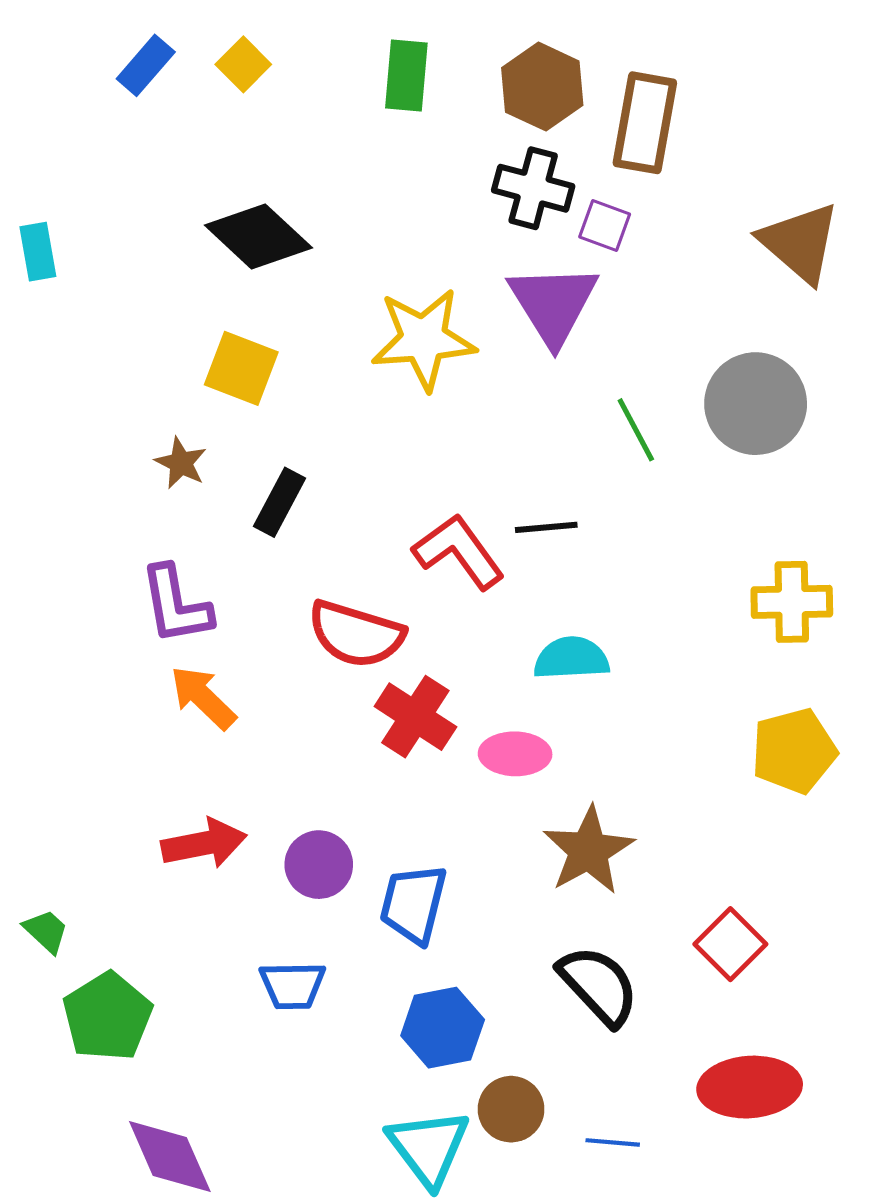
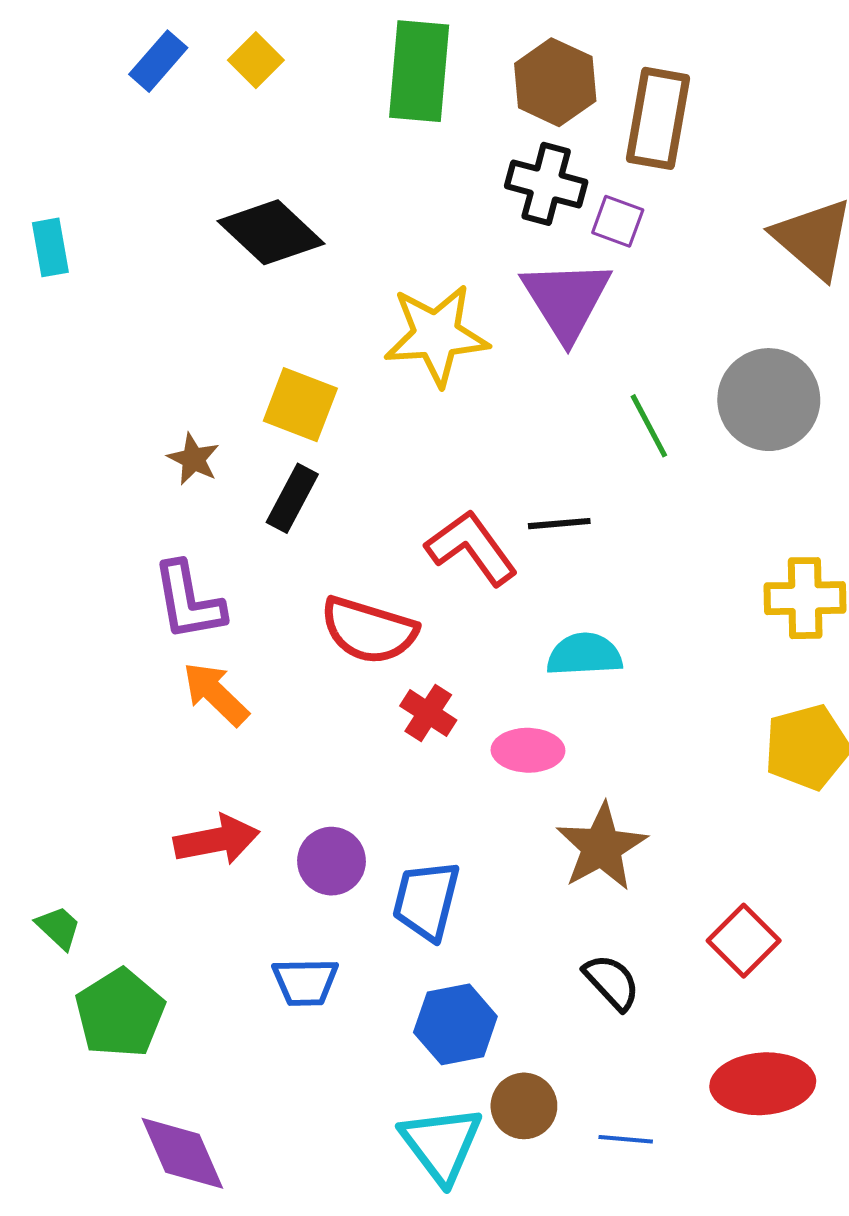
green rectangle: (406, 75) -> (419, 71), size x1.4
yellow square: (241, 368) -> (300, 405), moved
red cross: (415, 717) -> (428, 713), size x0.7
black semicircle: (599, 985) -> (612, 982), size x0.7

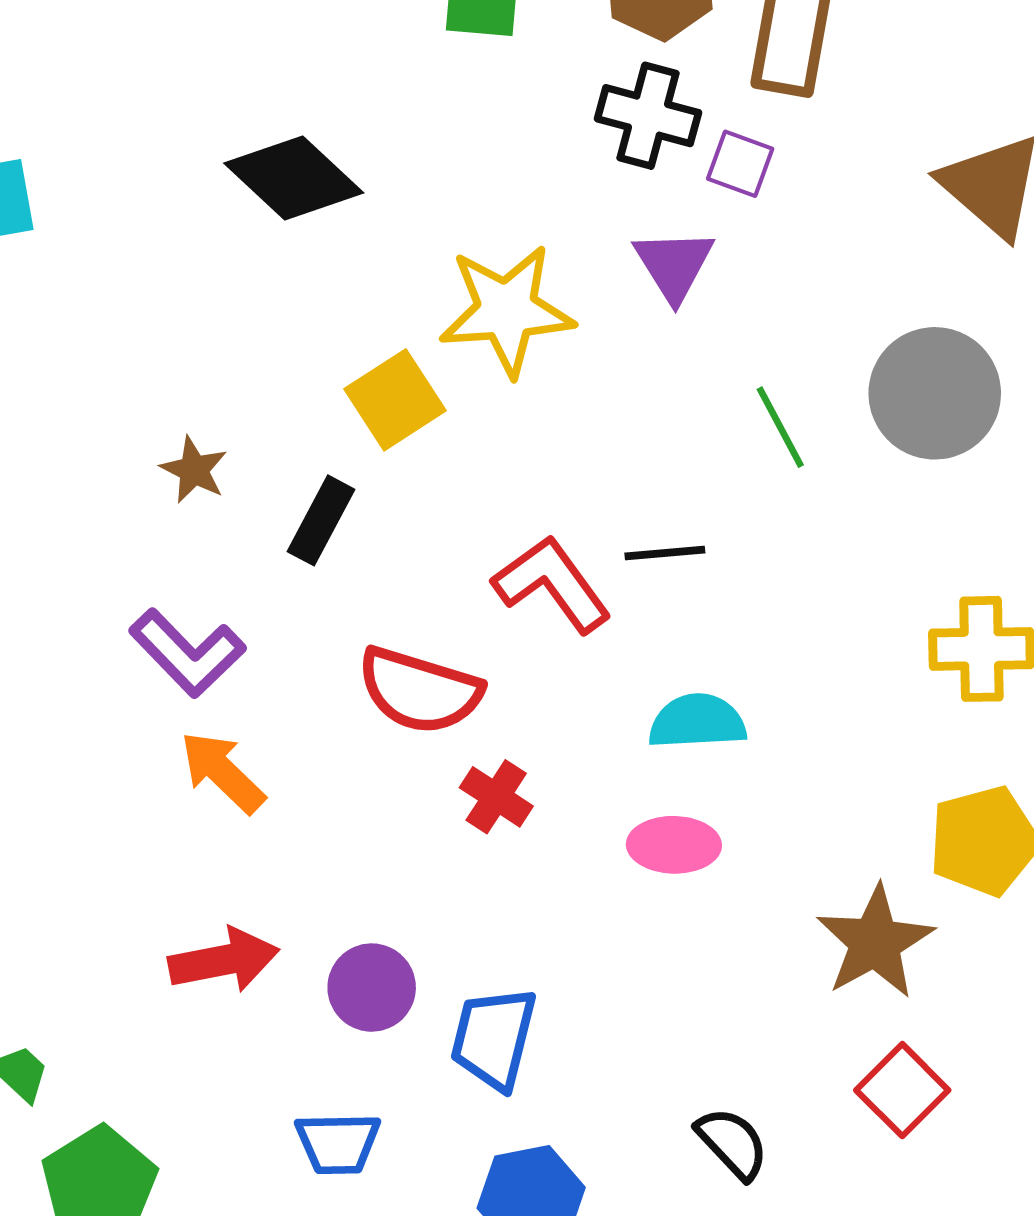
purple triangle: (566, 300) -> (674, 265), size x0.7
yellow square: (300, 405) -> (395, 400), moved, turned 36
purple L-shape: (188, 601) -> (187, 653), turned -34
pink ellipse: (528, 750) -> (674, 845), moved
brown star: (602, 847) -> (875, 942), moved

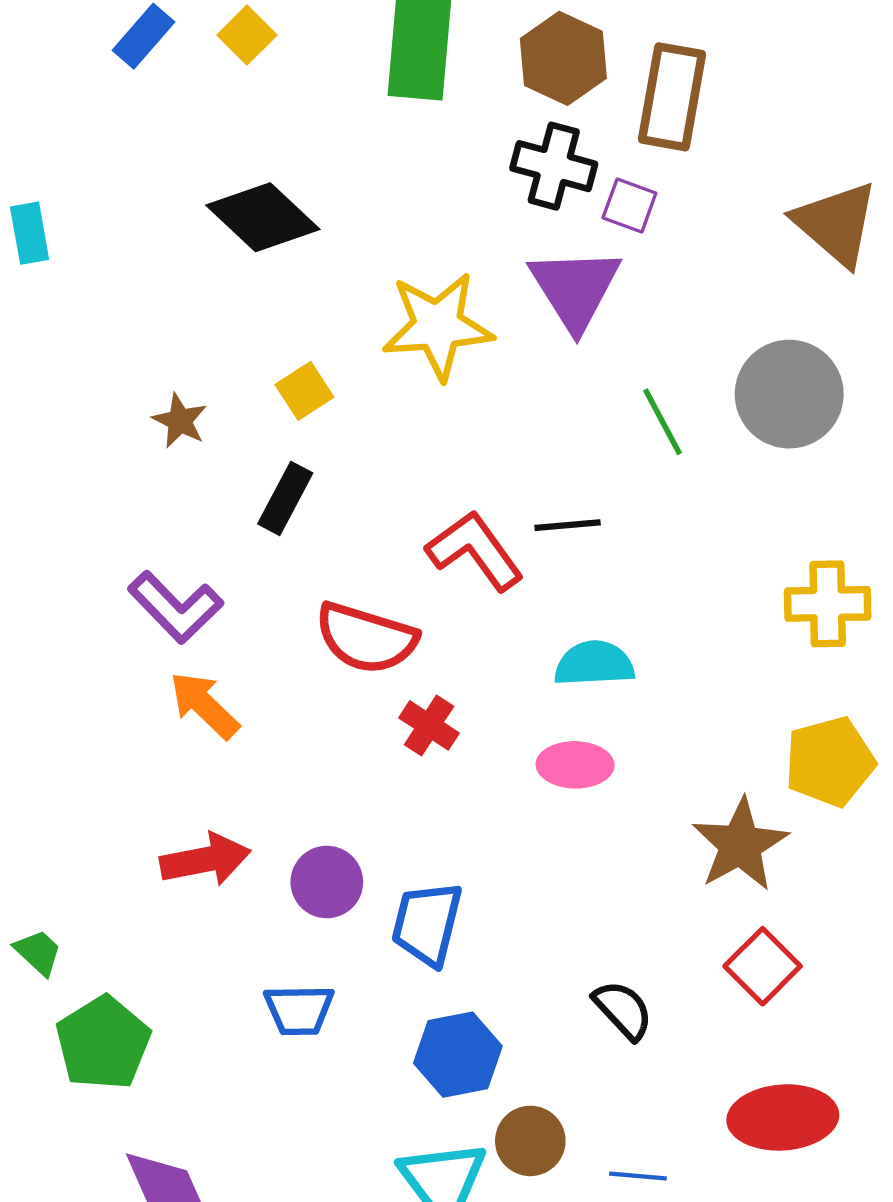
purple triangle: (674, 265) -> (575, 289), size x1.4
yellow square: (395, 400) -> (304, 391), moved, size x0.7
brown star: (194, 470) -> (180, 421), moved

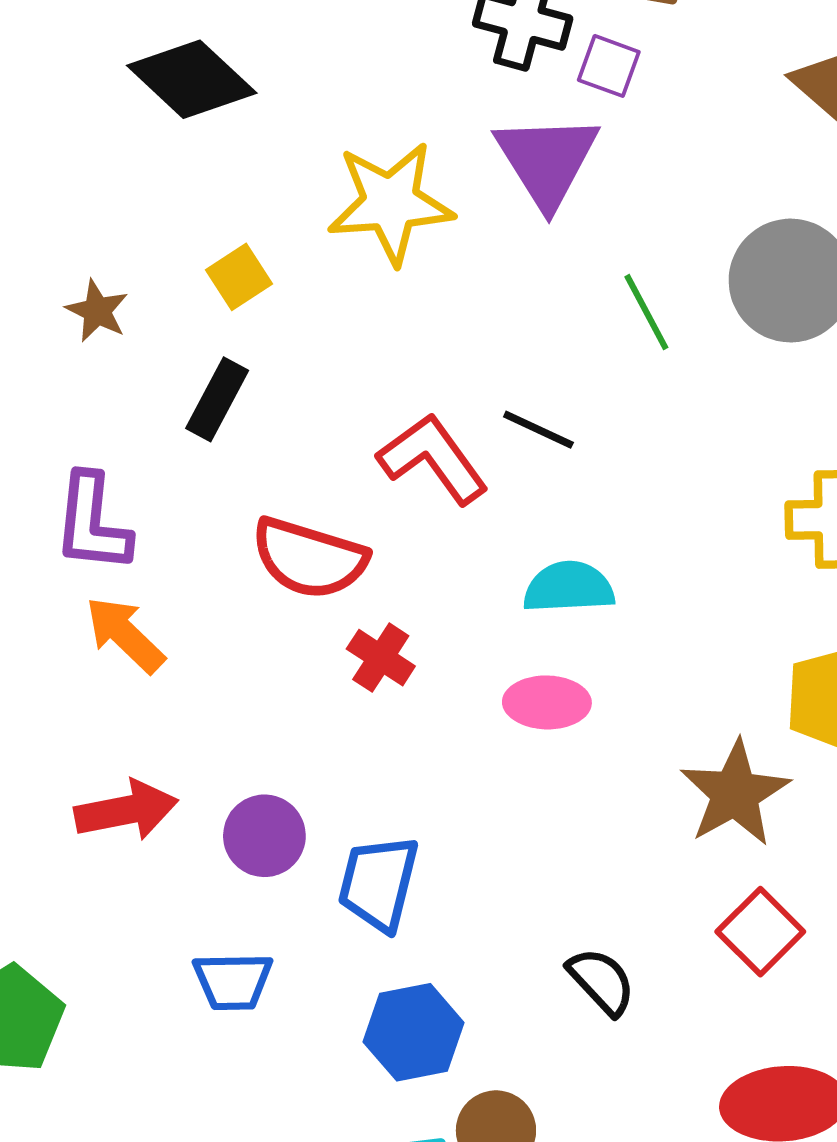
black line: (568, 525) -> (538, 430), turned 30
purple L-shape: (176, 607) -> (92, 523), turned 50

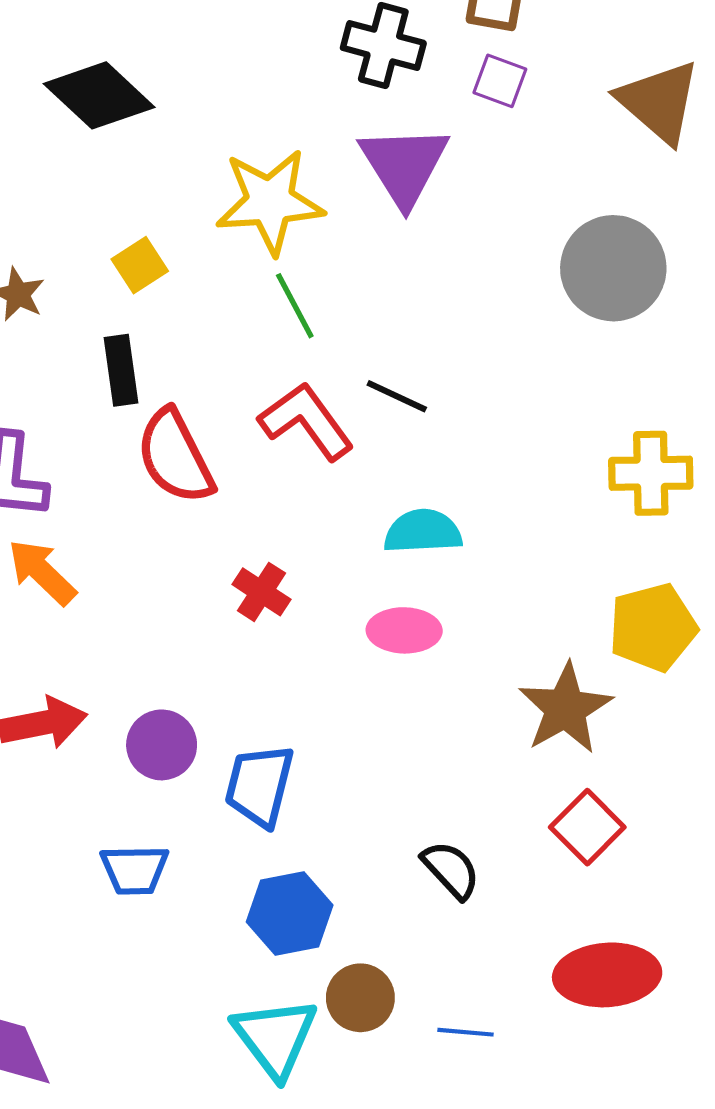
purple square: (609, 66) -> (500, 81), moved
green line: (646, 312) -> (295, 306), moved
black rectangle: (217, 399) -> (121, 370), turned -36
red semicircle: (309, 558) -> (175, 457), moved, turned 46

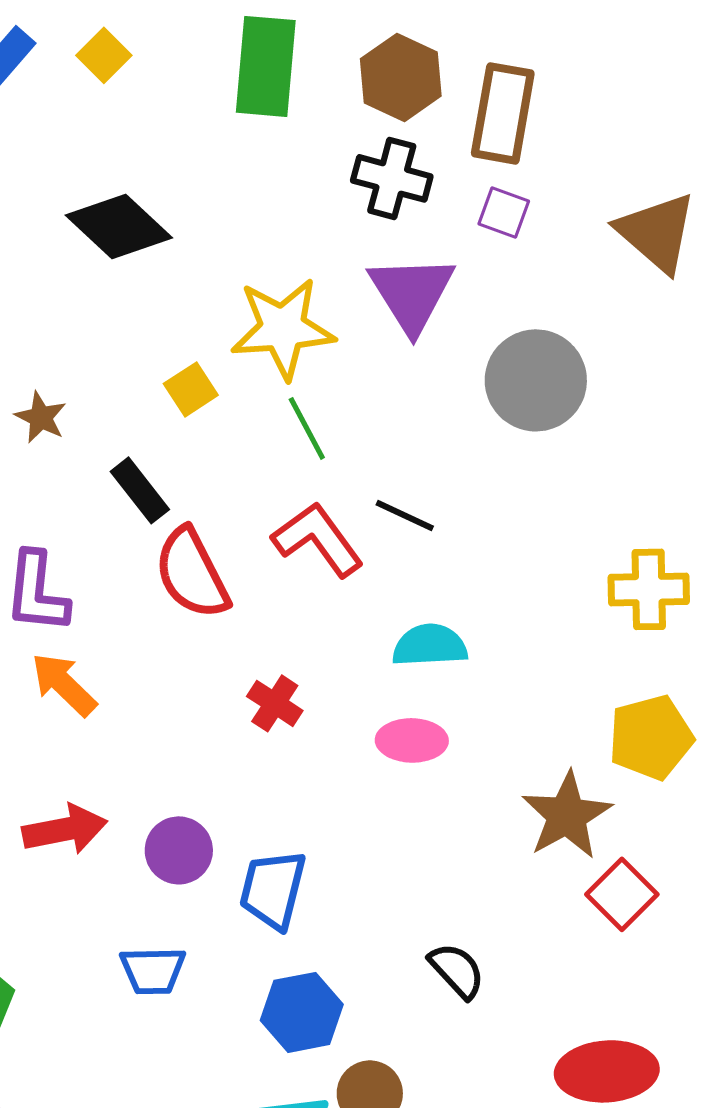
yellow square: (140, 265) -> (191, 389), moved
gray circle: (613, 268) -> (536, 380), moved
black rectangle: (121, 370) -> (140, 490), turned -30
red square: (587, 827) -> (622, 894), moved

